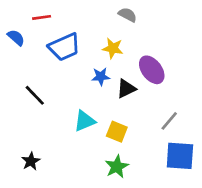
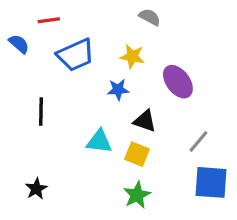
black triangle: (126, 89) -> (145, 121), moved, turned 45
black line: (35, 95) -> (41, 112), turned 45
cyan triangle: (85, 121) -> (99, 141), turned 30

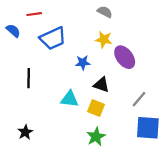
yellow star: (132, 56) -> (104, 39), moved

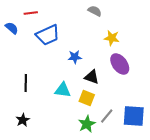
yellow star: (104, 39) -> (112, 38), moved
purple ellipse: (125, 57) -> (120, 64), moved
black line: (29, 78) -> (26, 83), moved
gray line: (139, 99) -> (107, 116), moved

